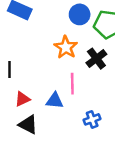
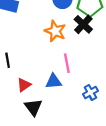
black cross: (96, 59) -> (83, 24), moved
black triangle: (28, 124) -> (33, 107), turned 36

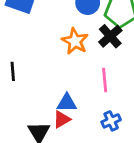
pink line: (67, 63) -> (105, 80), moved
red triangle: (24, 85) -> (62, 119), moved

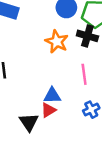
black cross: (110, 36) -> (87, 36), turned -30

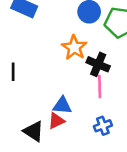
black cross: (87, 36) -> (98, 64), moved
black triangle: (29, 122) -> (34, 131), turned -30

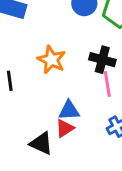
orange star: (74, 47) -> (51, 60), moved

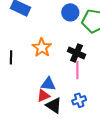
black triangle: (41, 143) -> (54, 106), moved

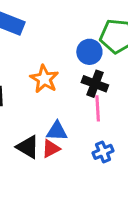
blue circle: (70, 12) -> (89, 52), moved
black triangle: (54, 106) -> (28, 147), moved

